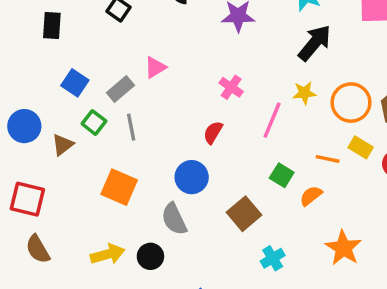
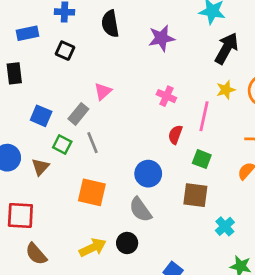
red semicircle: (213, 132) -> (175, 135), moved
green square: (282, 175) -> (202, 159), moved
brown square: (244, 214) -> (195, 195), turned -32

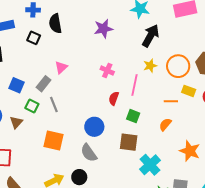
black semicircle: (110, 24) -> (55, 23), moved
cyan cross: (225, 226) -> (150, 165), size x1.5

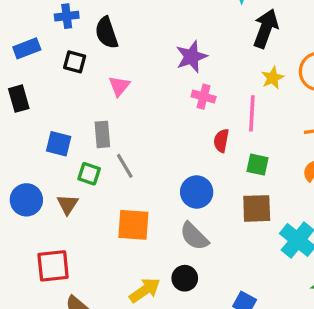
purple star: (103, 29) -> (192, 57), moved
pink triangle: (61, 67) -> (119, 86), moved
gray rectangle: (43, 84) -> (102, 134), turned -35

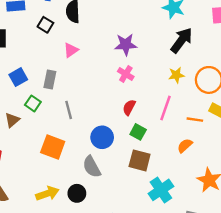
pink line: (252, 113) -> (166, 108), moved
blue square: (59, 144) -> (18, 77), turned 30
green square: (257, 165) -> (138, 132), moved
gray line: (125, 166) -> (69, 110), moved

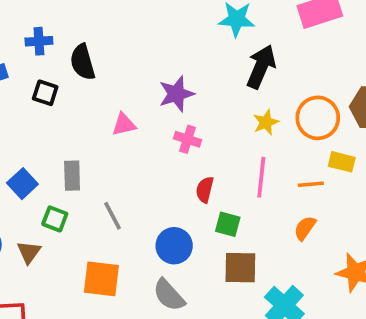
pink triangle: (71, 50) -> (124, 124), moved, turned 35

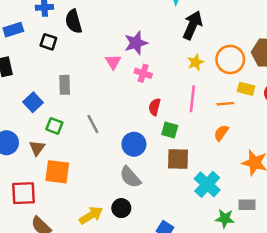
pink triangle: (124, 124) -> (113, 62), moved, turned -49
gray rectangle: (72, 176) -> (65, 85), moved
orange square: (101, 279) -> (57, 172), moved

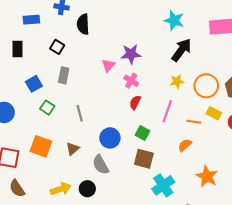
black square: (48, 42) -> (57, 47), moved
red semicircle: (155, 107) -> (135, 102), moved
brown triangle: (37, 148) -> (73, 149), moved

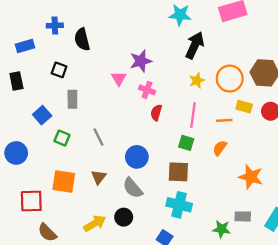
green square: (142, 133) -> (186, 143), moved
cyan cross: (163, 185) -> (179, 205), moved, turned -30

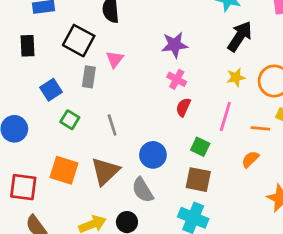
black square: (59, 70) -> (79, 41), size x1.6
pink triangle: (119, 78) -> (115, 59), moved
green square: (186, 143) -> (200, 147), moved
brown triangle: (99, 177) -> (105, 171), size x1.6

